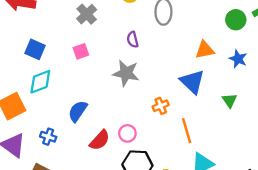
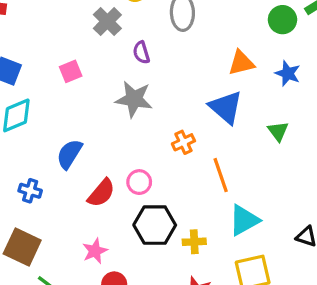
gray cross: (87, 14) -> (107, 22), moved

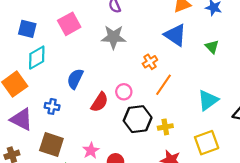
pink square: (71, 71) -> (69, 24), size x1.5
orange line: (221, 175) -> (163, 85), moved, turned 60
cyan triangle: (244, 220) -> (208, 100), moved
pink star: (95, 251) -> (91, 151), moved

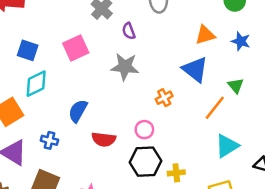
orange line: (163, 85) -> (215, 108), moved
pink circle: (124, 92) -> (144, 130), moved
red semicircle: (100, 102) -> (104, 139), turned 60

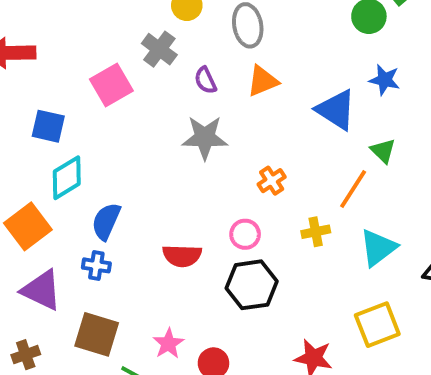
orange triangle: (205, 35) -> (263, 81), moved
pink square: (76, 48) -> (111, 85), moved
blue triangle: (195, 69) -> (336, 110), moved
blue semicircle: (78, 111) -> (106, 221), moved
yellow cross: (176, 173) -> (316, 232), moved

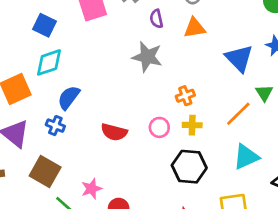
yellow cross: (316, 232) -> (192, 125), moved
black hexagon: (252, 285) -> (189, 167), moved

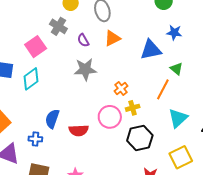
blue triangle: (239, 58) -> (151, 50), turned -40
cyan diamond: (49, 62) -> (31, 79), moved
blue semicircle: (69, 98) -> (52, 119), moved
pink circle: (159, 127) -> (110, 117), size x1.5

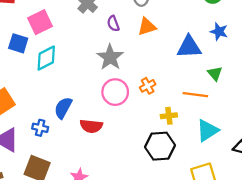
pink square: (36, 47) -> (40, 22), moved
gray star: (85, 69) -> (110, 57), turned 30
orange line: (163, 89) -> (195, 95), turned 60
yellow cross: (133, 108) -> (169, 116), moved
pink circle: (110, 117) -> (115, 92), moved

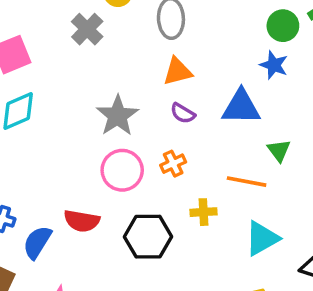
purple semicircle: (113, 24) -> (183, 113), moved, turned -42
blue star: (219, 32) -> (274, 65), moved
blue semicircle: (63, 108) -> (37, 242), moved
black hexagon: (160, 146) -> (148, 237), moved

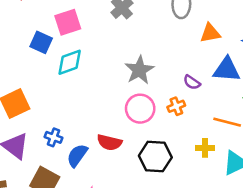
orange triangle: (178, 71) -> (210, 33), moved
purple semicircle: (183, 113) -> (192, 82), moved
yellow cross: (203, 212) -> (205, 148), moved

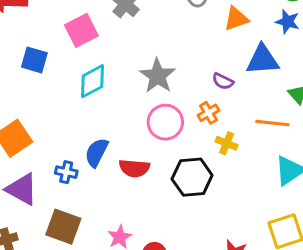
pink square: (68, 22) -> (81, 30), moved
cyan diamond: (70, 62) -> (93, 81), moved
yellow cross: (205, 148) -> (227, 143), moved, turned 30
blue semicircle: (77, 155) -> (97, 152), moved

